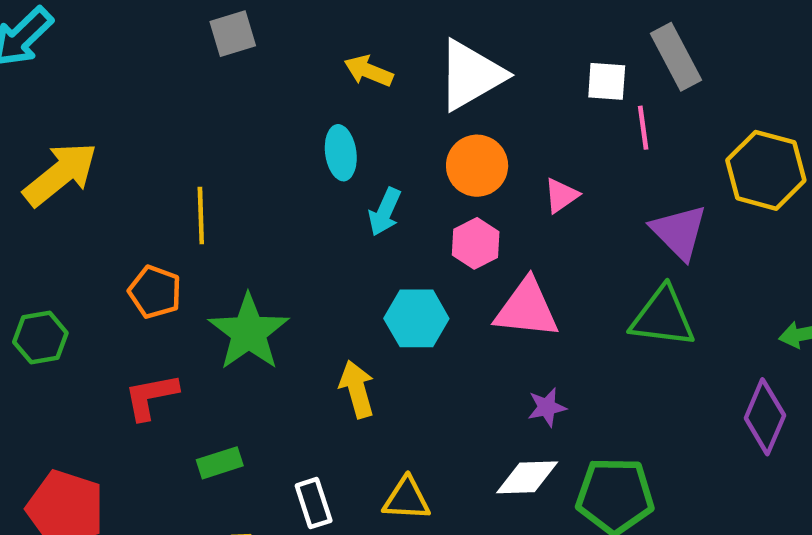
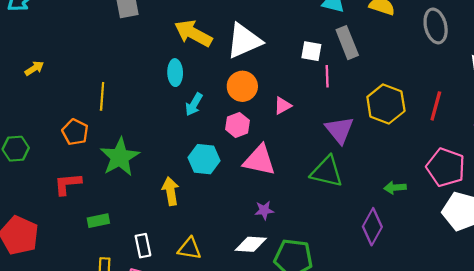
yellow arrow: (368, 71) -> (193, 33), size x1.6
yellow arrow: (60, 174) -> (34, 68), size x0.5

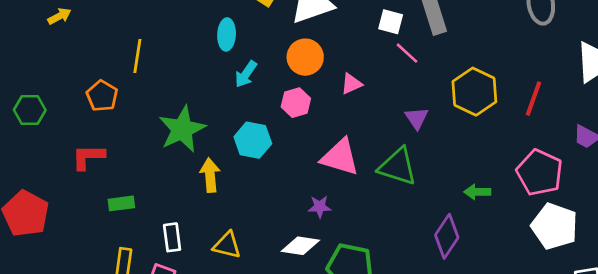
pink line: (327, 76) -> (407, 53), turned -50
purple triangle: (339, 130) -> (417, 118), size x0.7
green star: (120, 157) -> (182, 129), moved
pink triangle: (259, 160) -> (340, 157), moved

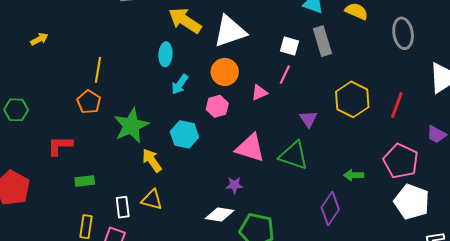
pink line: (407, 53) -> (285, 75), moved, turned 72
orange pentagon: (102, 96) -> (89, 102), moved
yellow arrow: (210, 175) -> (152, 160), turned -30
yellow triangle: (227, 245) -> (152, 200), moved

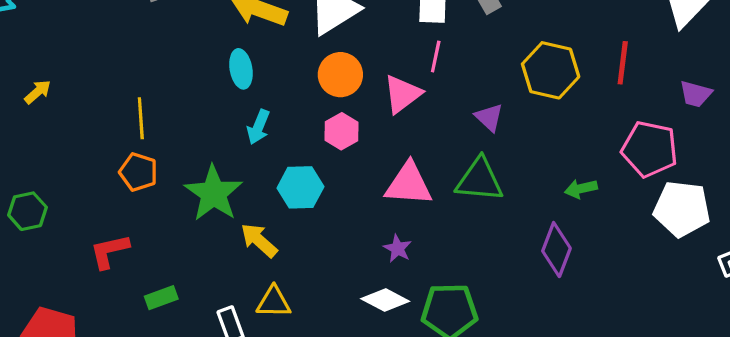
cyan arrow: (180, 84) -> (258, 127), moved
pink triangle: (259, 93) -> (402, 94), size x1.5
purple star: (234, 185) -> (398, 248), turned -30
white diamond: (220, 214) -> (385, 300), turned 32

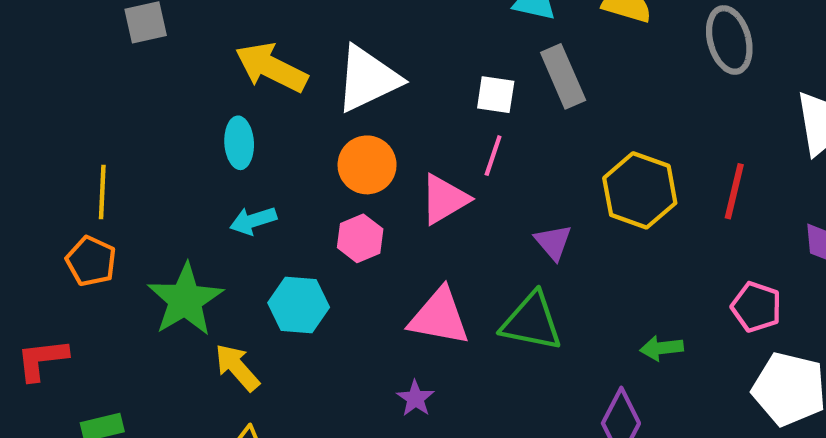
cyan arrow: (258, 127) -> (253, 221), turned 44
pink pentagon: (650, 149) -> (756, 307), size x0.7

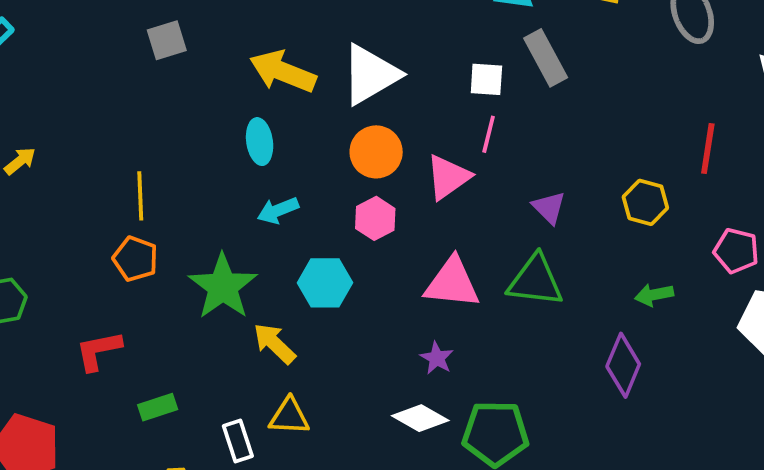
yellow hexagon: (640, 190) -> (645, 202), moved, size x0.7

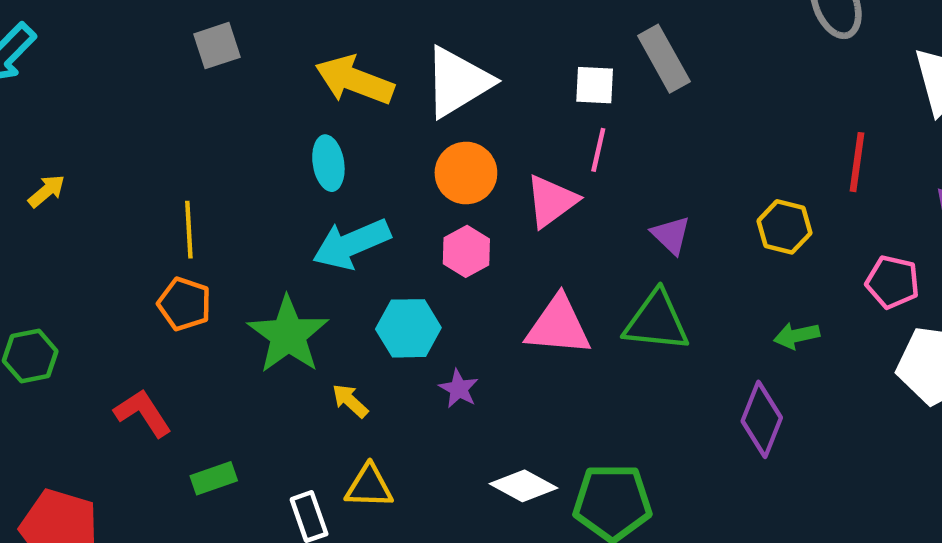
cyan arrow: (278, 210) -> (351, 244), size x1.6
yellow arrow: (274, 343) -> (350, 401), size x0.7
red L-shape: (98, 351) -> (143, 413), turned 69
purple star: (437, 358) -> (459, 389), moved

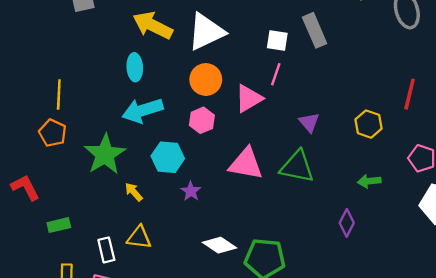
purple diamond: (762, 419) -> (347, 223), size x0.7

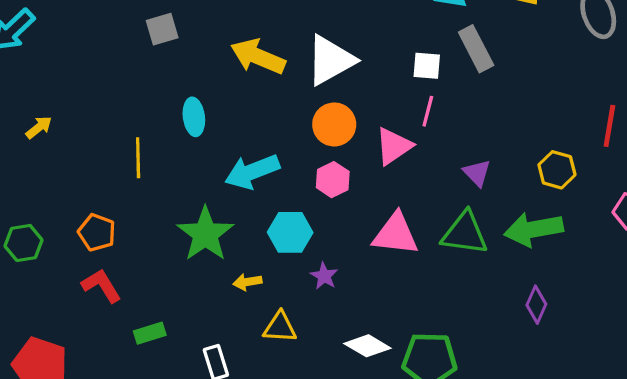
cyan ellipse: (135, 67) -> (194, 117), moved
orange pentagon: (53, 133) -> (97, 232), moved
green arrow: (369, 181) -> (534, 229), moved, size x1.8
yellow arrow: (134, 192) -> (247, 282), turned -54
yellow triangle: (139, 237) -> (280, 327), moved

